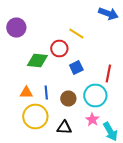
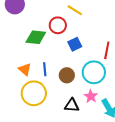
orange triangle: (26, 92) -> (25, 69), turned 40
black triangle: (64, 128) -> (72, 105), moved

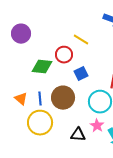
orange triangle: (25, 69) -> (21, 99), moved
blue line: (45, 69) -> (40, 99), moved
brown circle: (67, 75) -> (63, 98), moved, size x1.5

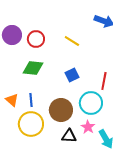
red circle: (64, 55) -> (36, 39), moved
brown circle: (63, 98) -> (61, 110), moved

